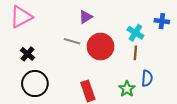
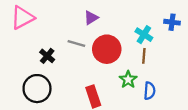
black cross: (28, 54) -> (47, 56), moved
blue semicircle: (147, 78) -> (150, 91), moved
green star: (127, 89) -> (128, 80), moved

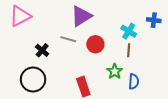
purple triangle: (91, 18) -> (81, 16), size x1.6
red circle: (107, 49) -> (95, 44), size x0.7

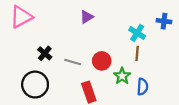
purple triangle: (81, 16) -> (87, 17), size x0.6
gray line: (68, 39) -> (73, 62), moved
red circle: (95, 44) -> (102, 61), moved

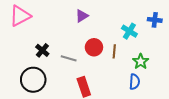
brown line: (137, 53) -> (114, 51), moved
red circle: (102, 61) -> (94, 47), moved
green star: (122, 76) -> (141, 61), moved

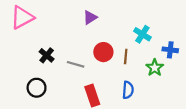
blue cross: (155, 20) -> (170, 50), moved
black circle: (33, 80) -> (37, 88), size x0.7
blue semicircle: (134, 82) -> (128, 90), moved

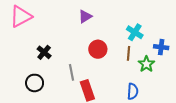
brown line: (126, 57) -> (128, 53), moved
gray line: (76, 64) -> (71, 72), moved, turned 63
blue semicircle: (128, 90) -> (133, 91), moved

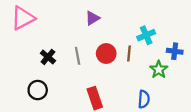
cyan cross: (135, 32) -> (146, 35), turned 35
brown line: (128, 53) -> (129, 53), moved
gray line: (71, 72) -> (78, 56), moved

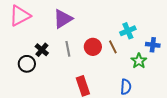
purple triangle: (92, 18) -> (63, 19), moved, size x1.5
brown line: (129, 53) -> (113, 47), turned -32
black circle: (38, 90) -> (27, 64), moved

